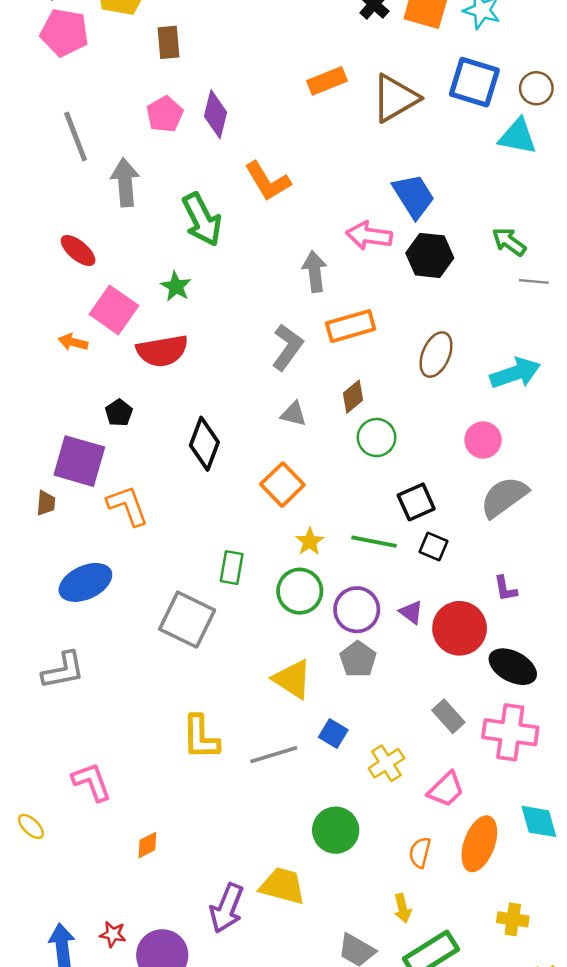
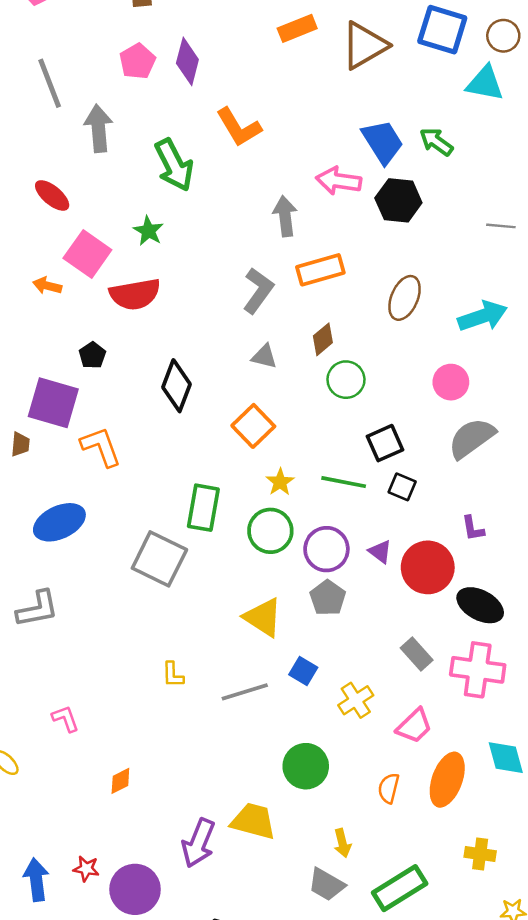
green arrow: (509, 242) -> (436, 142), moved
green rectangle: (232, 568) -> (203, 508), size x1.4
yellow L-shape: (201, 737) -> (173, 675), size x0.6
pink L-shape: (92, 782) -> (66, 719), size x0.7
yellow arrow: (403, 908) -> (342, 843), moved

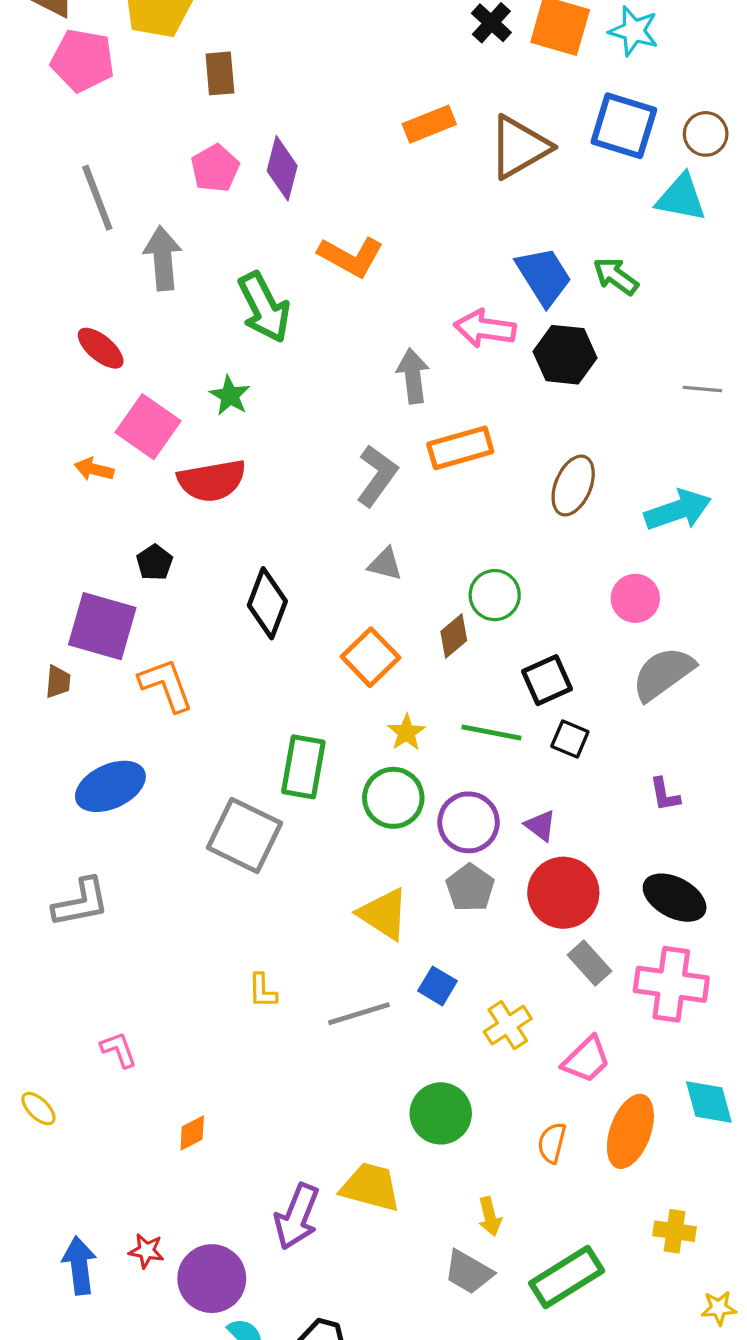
orange L-shape: (239, 127) -> (351, 257), turned -30
brown diamond: (323, 339) -> (454, 636), moved
red circle: (428, 567) -> (563, 893), moved

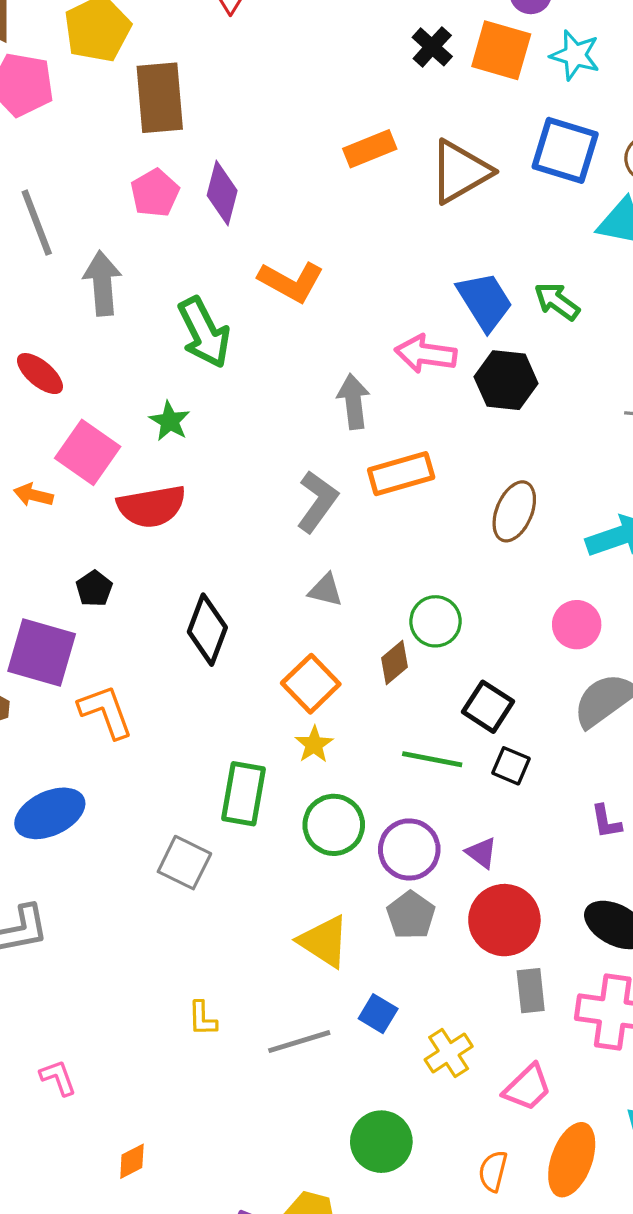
brown rectangle: (220, 73) -> (160, 98), size x1.6
black square: (547, 680) -> (488, 707), turned -33
yellow star: (406, 732) -> (314, 744), moved
gray square: (244, 835) -> (184, 863), size x0.7
gray rectangle: (590, 963) -> (531, 991), turned 36

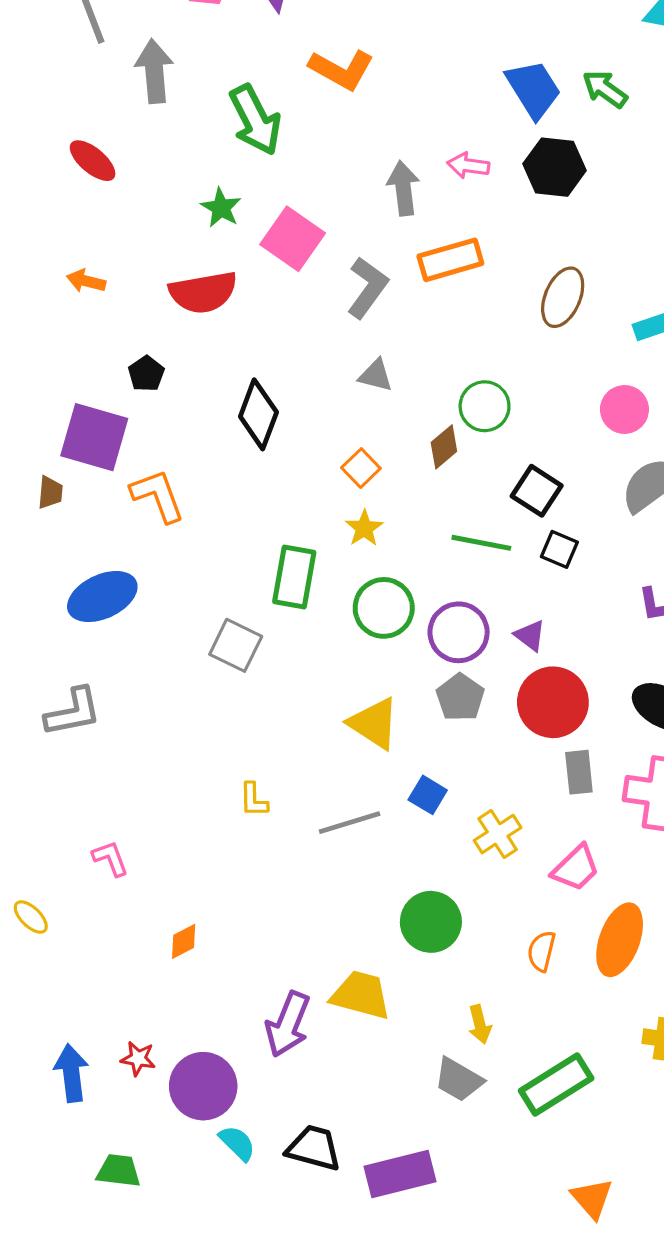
pink arrow: (426, 354) -> (468, 165), moved, size x0.7
pink square: (88, 452) -> (293, 239), moved
orange square: (311, 684) -> (361, 468), size x0.7

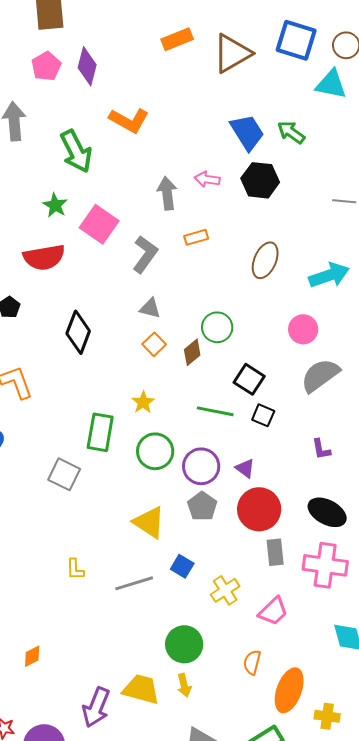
orange rectangle: (450, 260) -> (196, 237), size x0.6
orange square: (361, 468) -> (154, 344), moved
orange ellipse: (620, 940) -> (289, 690), moved
yellow arrow: (480, 1024) -> (184, 685), moved

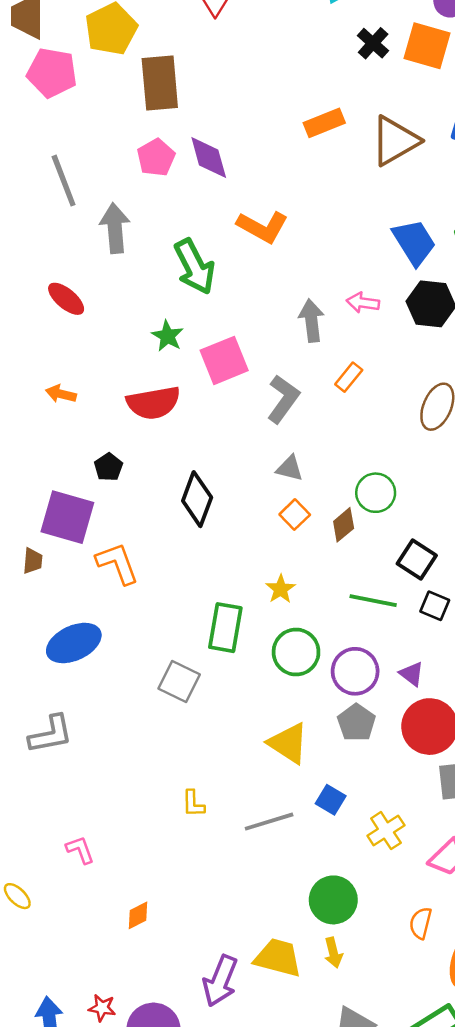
purple diamond: (87, 66) -> (209, 157), turned -30
pink square: (99, 224) -> (224, 360), turned 33
orange rectangle: (196, 237) -> (349, 377), turned -35

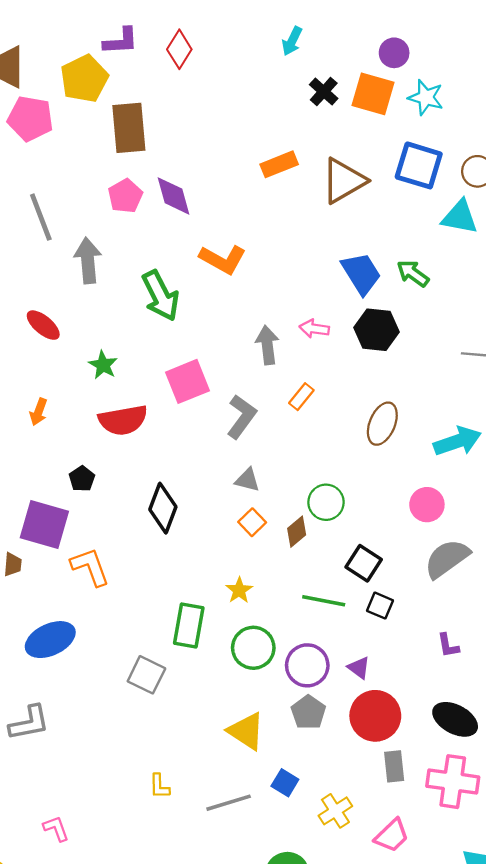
green star: (168, 336) -> (103, 365), moved
orange arrow: (61, 394) -> (39, 412), turned -84

